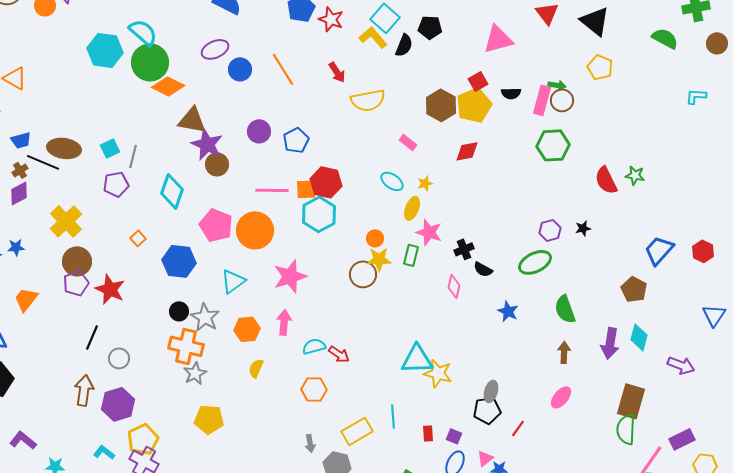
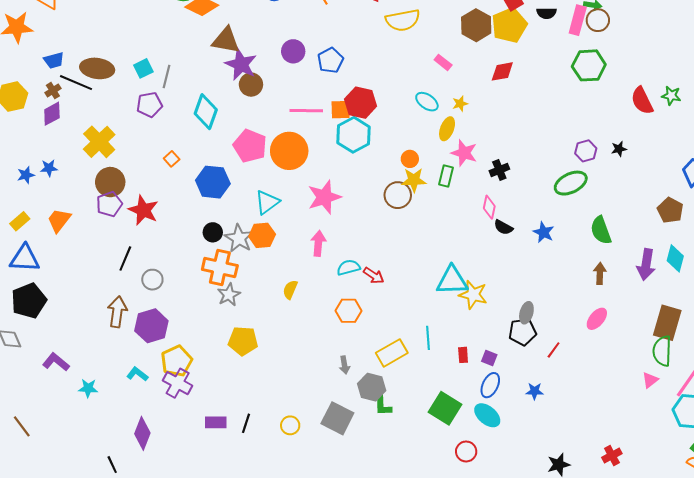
black semicircle: (483, 269) -> (503, 227), moved
orange hexagon: (247, 329) -> (262, 235), moved
pink triangle: (485, 458) -> (650, 380), moved

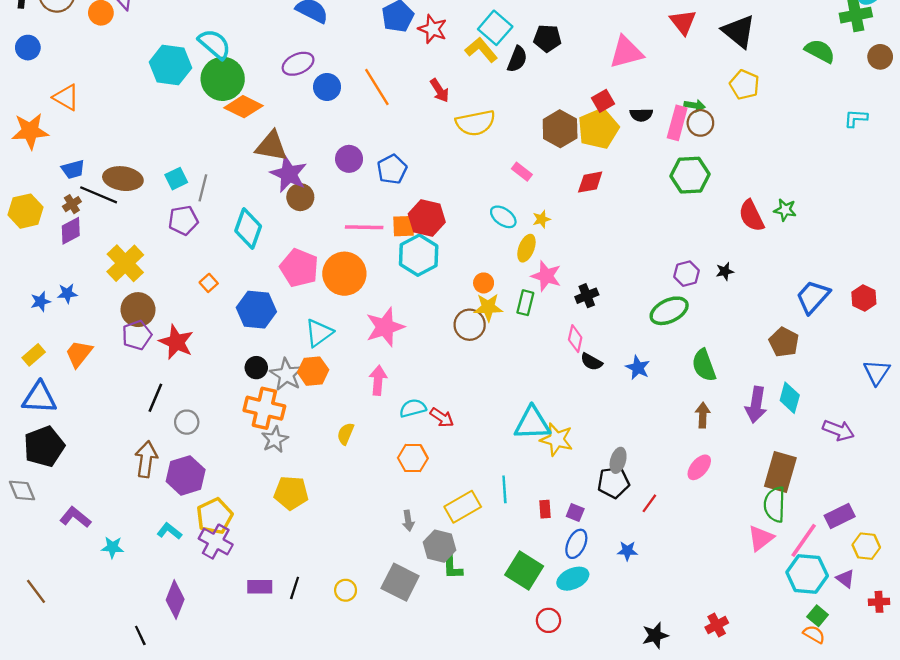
pink triangle: (650, 380) -> (761, 538), size x1.4
cyan ellipse: (487, 415) -> (573, 579), turned -64

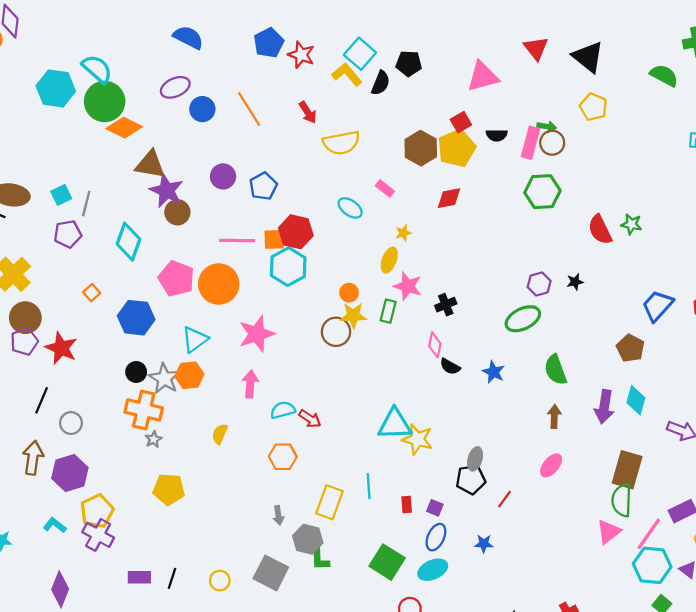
cyan ellipse: (503, 217) -> (350, 208), moved
gray star: (275, 439) -> (154, 439), size x0.7
yellow rectangle: (463, 507) -> (329, 502), turned -40

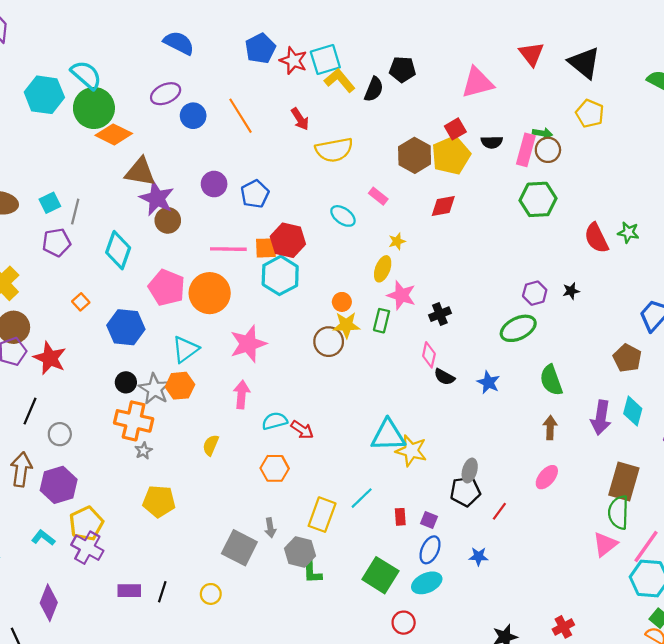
cyan square: (360, 54) -> (325, 60), moved, turned 32
cyan line: (369, 486) -> (362, 498), turned 50
gray square: (271, 573) -> (239, 548), moved

